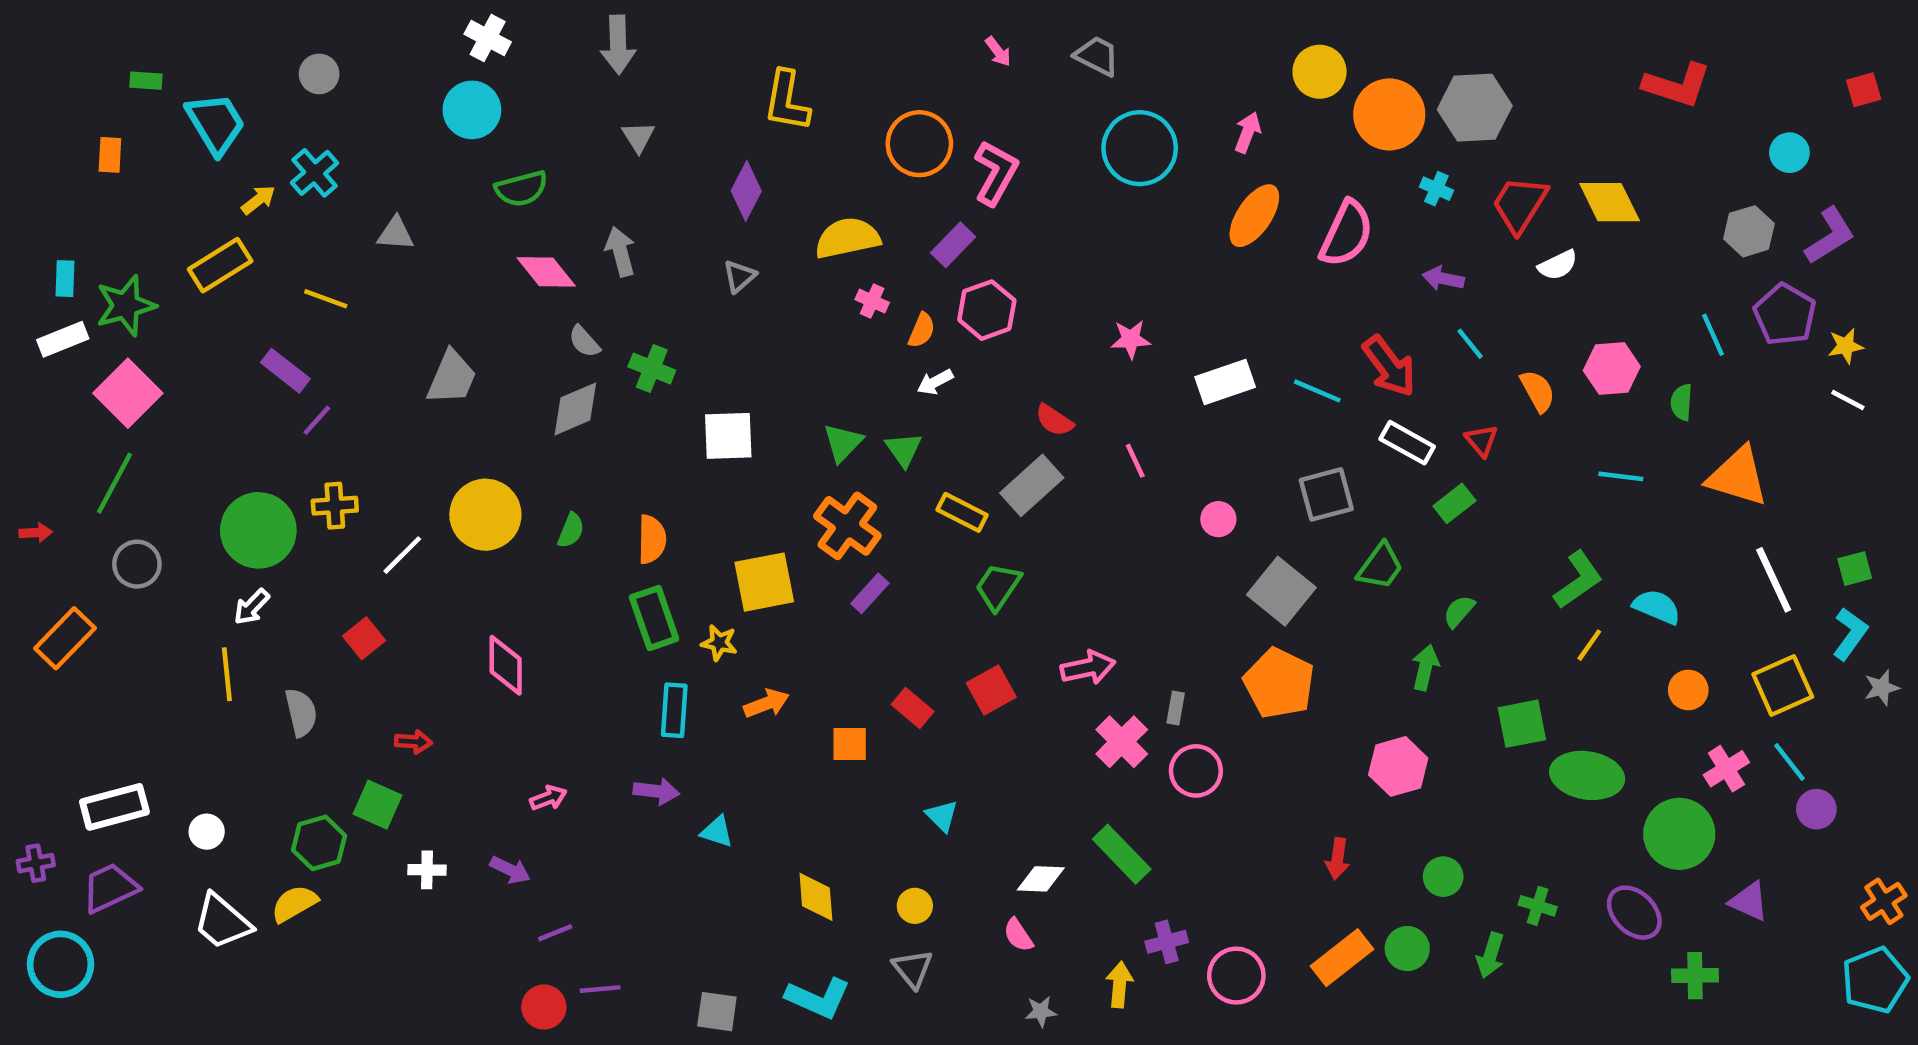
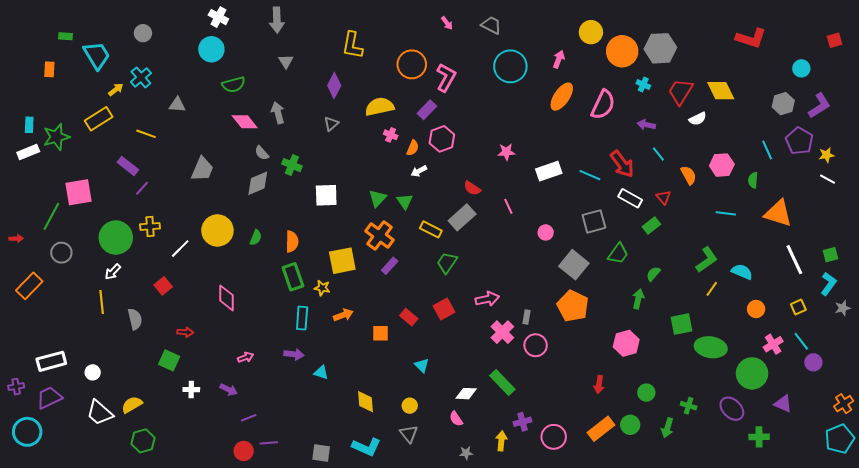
pink square: (128, 393) -> (79, 192), moved, turned 36
yellow square: (1783, 686) -> (798, 307), size x0.6
green hexagon: (319, 843) -> (143, 441), moved

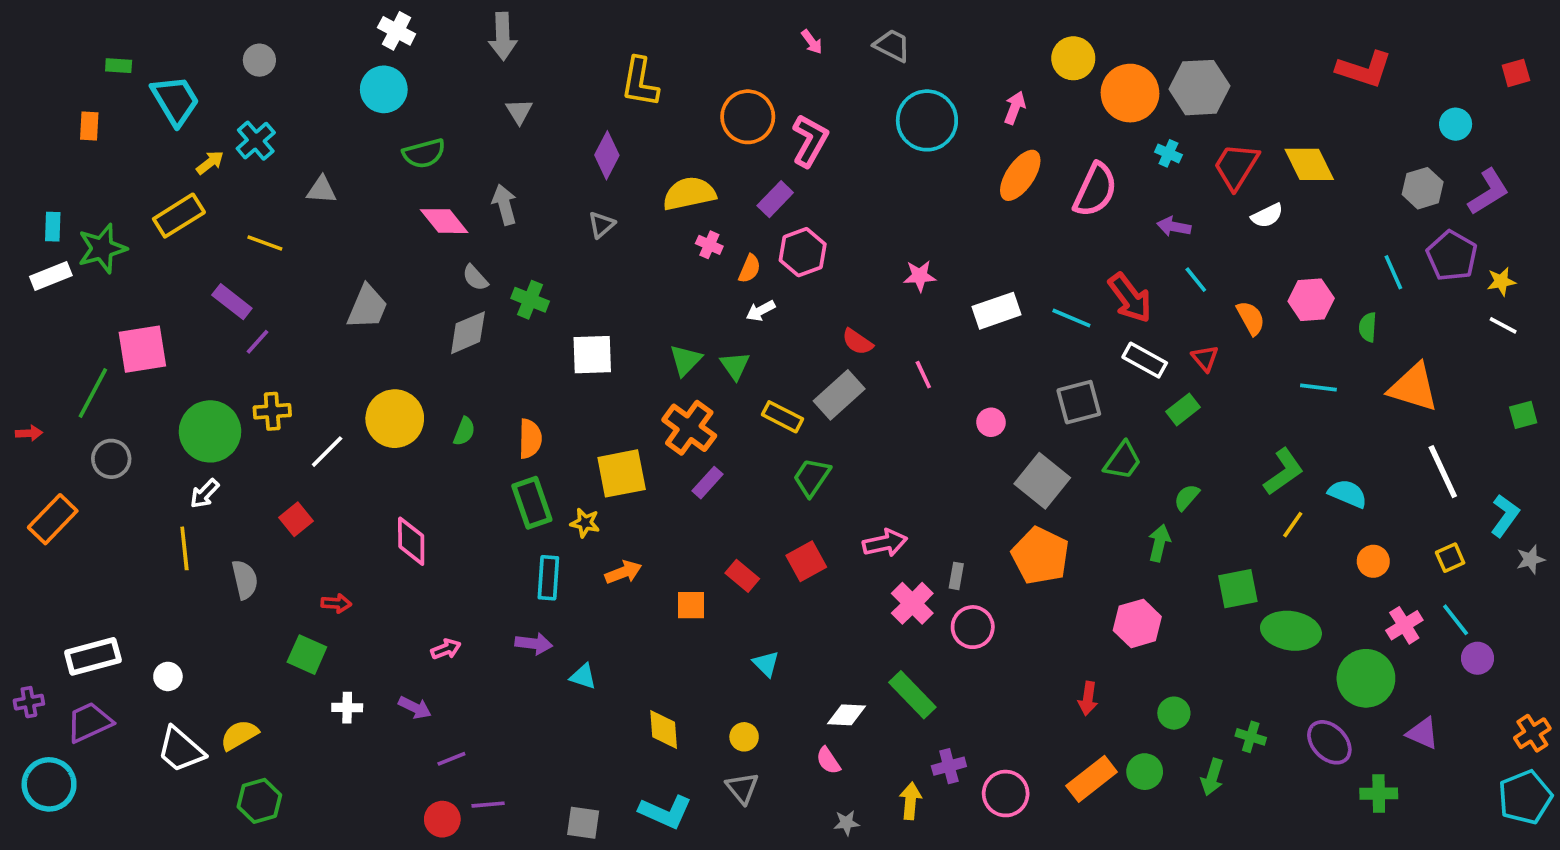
green square: (831, 255) -> (1523, 415), moved

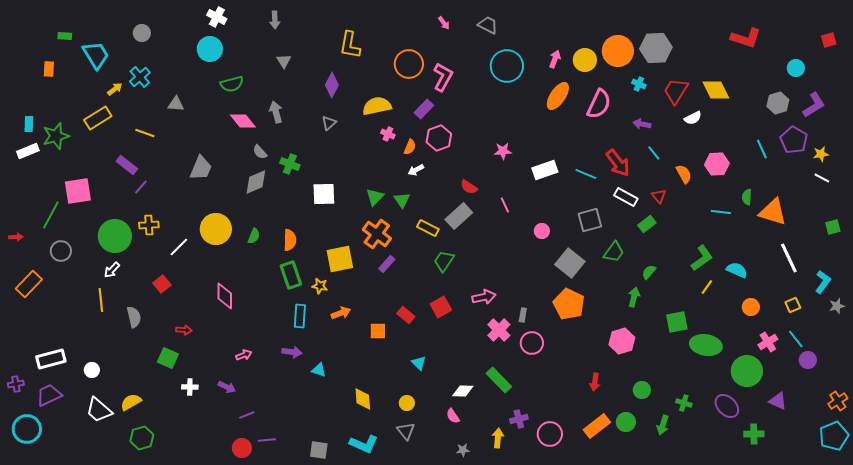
gray arrow: (503, 36) -> (275, 20), size x0.7
yellow circle: (1073, 58) -> (585, 60), moved
green semicircle: (1368, 327) -> (747, 197), moved

